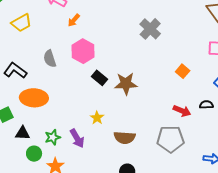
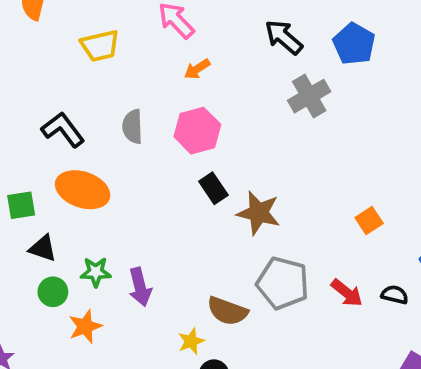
gray cross: (150, 29) -> (309, 96), moved
yellow star: (97, 118) -> (191, 341), moved
gray pentagon: (170, 139) -> (283, 283), moved

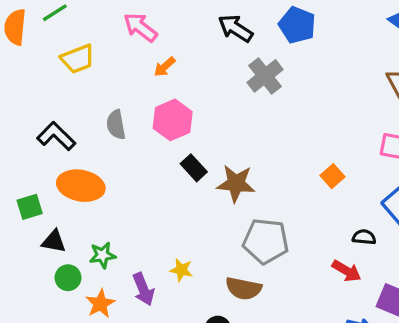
purple arrow: (140, 287) -> (143, 289), moved
red arrow: (347, 293) -> (347, 271), moved
brown semicircle: (227, 311) -> (243, 288), moved
yellow star: (191, 341) -> (181, 270), moved, turned -30

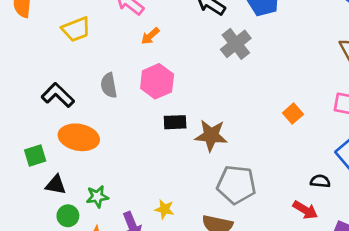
black rectangle: (194, 168) -> (175, 122), turned -50
orange square: (333, 176) -> (293, 114), moved

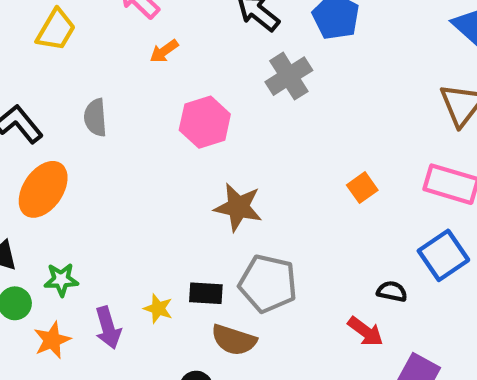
yellow trapezoid: (76, 29) -> (56, 30), turned -44
pink hexagon: (157, 81) -> (205, 122), moved
black rectangle: (175, 122) -> (206, 293), moved
orange ellipse: (79, 137) -> (43, 189), turned -72

